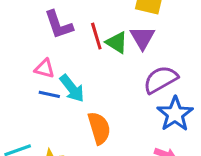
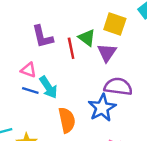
green triangle: (117, 42) -> (87, 38), moved
purple semicircle: (161, 80) -> (118, 87), turned 32
blue star: (175, 114) -> (102, 108), moved

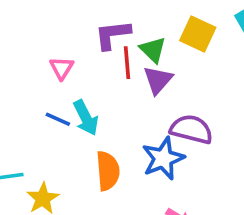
purple L-shape: (42, 37) -> (113, 35), moved, turned 90
purple triangle: (107, 53) -> (158, 80), moved
pink triangle: (28, 70) -> (62, 68), moved, turned 35

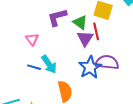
red line: (127, 63) -> (96, 31), moved
blue star: (163, 158) -> (90, 67), moved

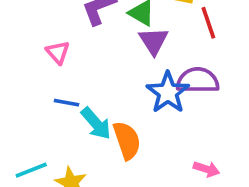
red line: (96, 31) -> (208, 23), moved
cyan arrow: (49, 64) -> (96, 123), moved

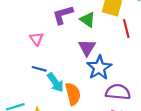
purple triangle: (154, 41) -> (87, 48), moved
purple semicircle: (198, 80) -> (118, 92), moved

